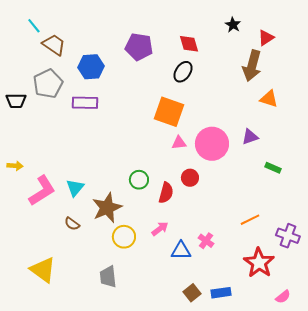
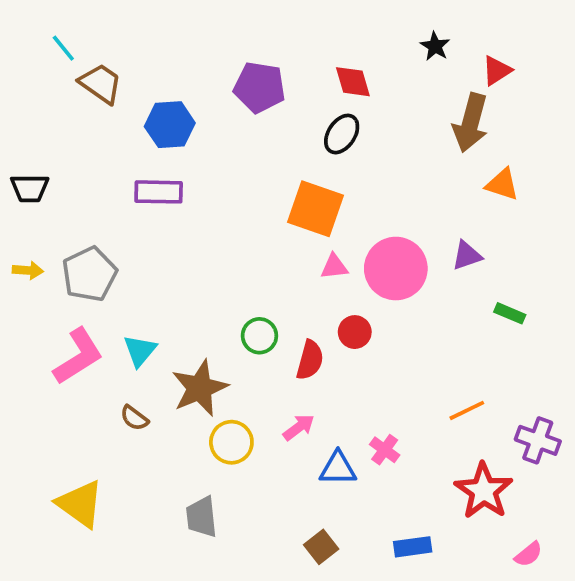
gray pentagon: (48, 84) -> (89, 274), moved
yellow arrow: (15, 166) -> (28, 270), moved
brown square: (192, 293) -> (321, 547), moved

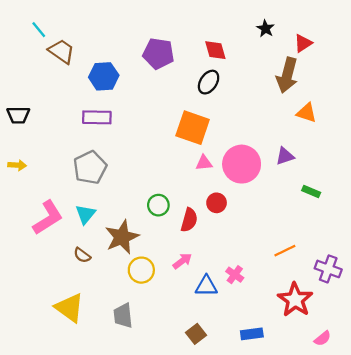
gray pentagon: (89, 274) -> (90, 168), moved
yellow triangle: (80, 504) -> (70, 308), moved

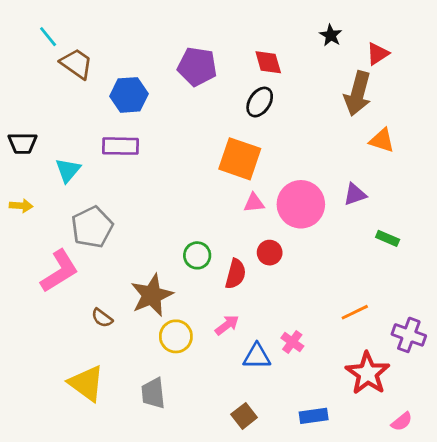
gray pentagon: (90, 168) -> (92, 227), moved
cyan triangle: (85, 214) -> (68, 170), moved

